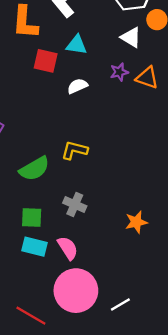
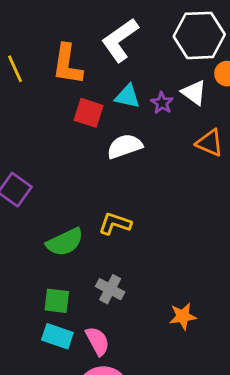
purple star: (119, 72) -> (162, 103), moved, turned -30
white semicircle: (77, 86) -> (125, 146), size x1.4

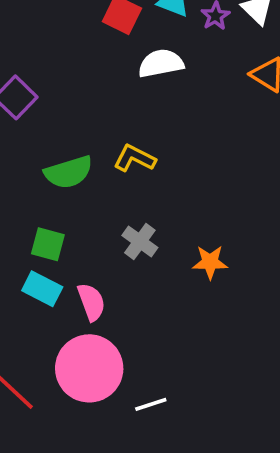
gray cross: (110, 289) -> (140, 241), moved
orange star: (183, 316) -> (210, 262), moved

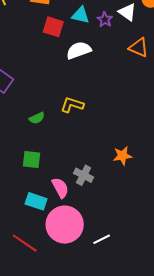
green semicircle: (69, 172) -> (37, 118), size x0.6
gray cross: (140, 241) -> (84, 175), moved
cyan rectangle: (42, 289) -> (36, 201), moved

